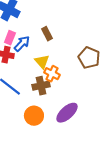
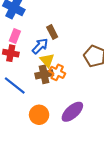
blue arrow: (22, 44) -> (40, 46), moved
brown cross: (41, 86) -> (44, 74), moved

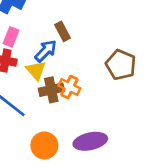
yellow triangle: (47, 60) -> (36, 70), moved
purple ellipse: (72, 112) -> (90, 141), turned 30

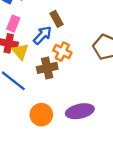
yellow triangle: (36, 70) -> (20, 52), moved
orange cross: (69, 87) -> (62, 52), moved

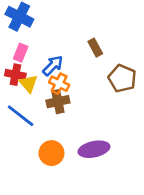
brown rectangle: (57, 19) -> (95, 48), moved
orange cross: (62, 52) -> (59, 84), moved

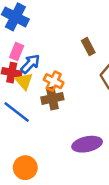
blue arrow: (53, 66) -> (30, 64), moved
orange circle: (51, 153) -> (25, 168), moved

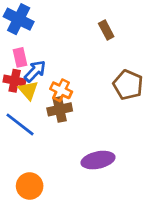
brown rectangle: (88, 47) -> (106, 30), moved
pink rectangle: (17, 52) -> (20, 57), turned -35

